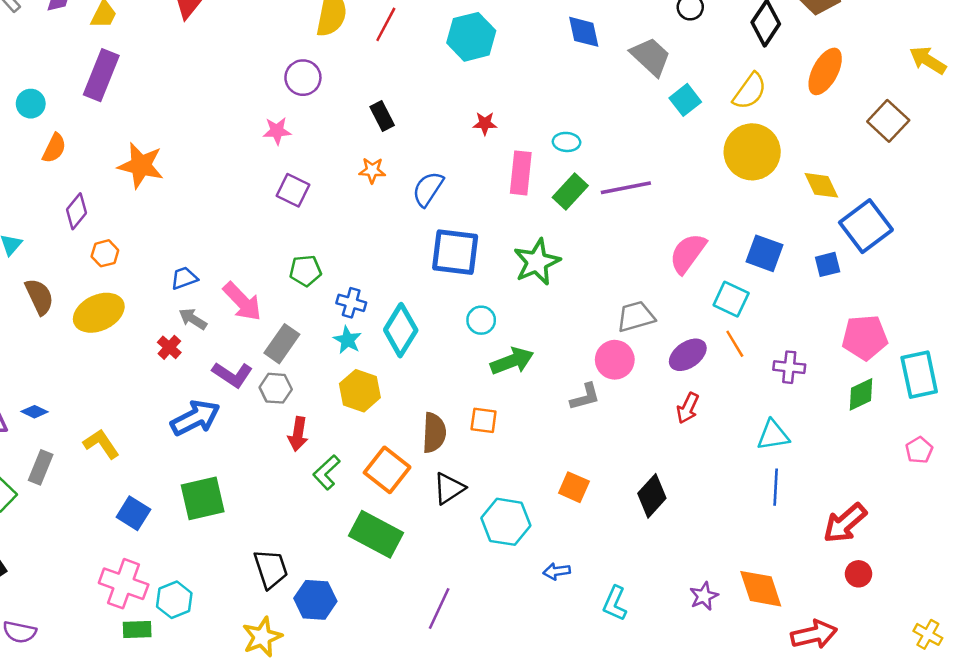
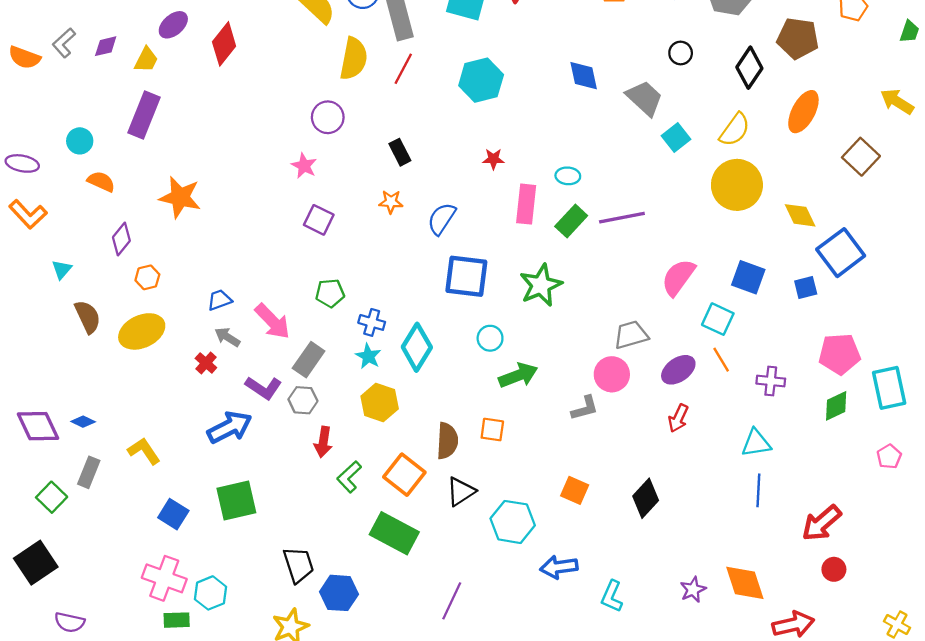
pink star: (277, 131) -> (304, 166), turned 30
orange semicircle: (54, 148) -> (101, 182), turned -92
blue arrow: (557, 571) -> (559, 567), size x1.5

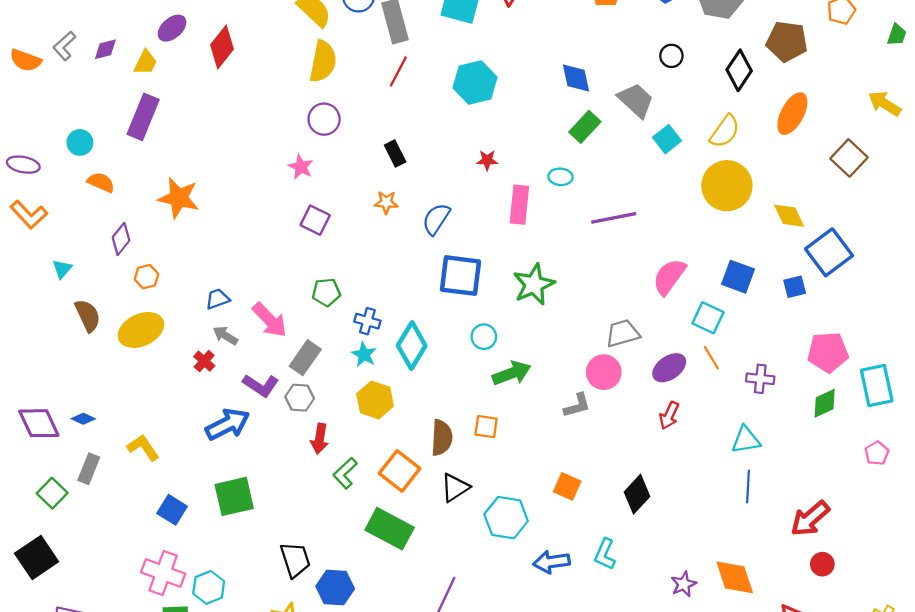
yellow semicircle: (354, 59) -> (323, 61), moved
green rectangle: (571, 221) -> (585, 127), moved
cyan L-shape: (612, 596) -> (605, 554), moved

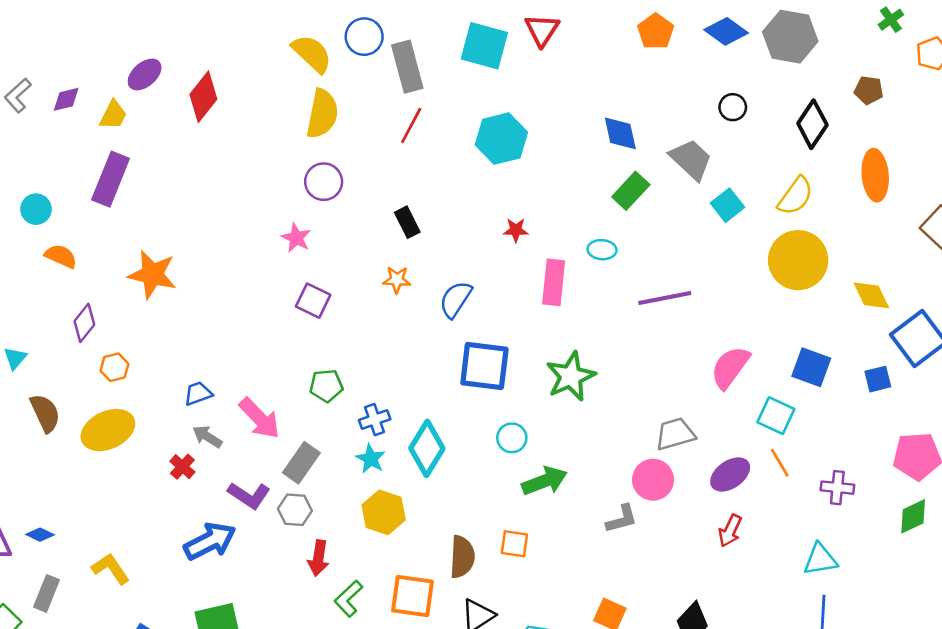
brown pentagon: (787, 41) -> (869, 90), size x0.6
orange ellipse: (792, 114) -> (875, 175), turned -33
blue cross: (367, 321) -> (375, 420), turned -35
orange square: (400, 471) -> (412, 596), turned -30

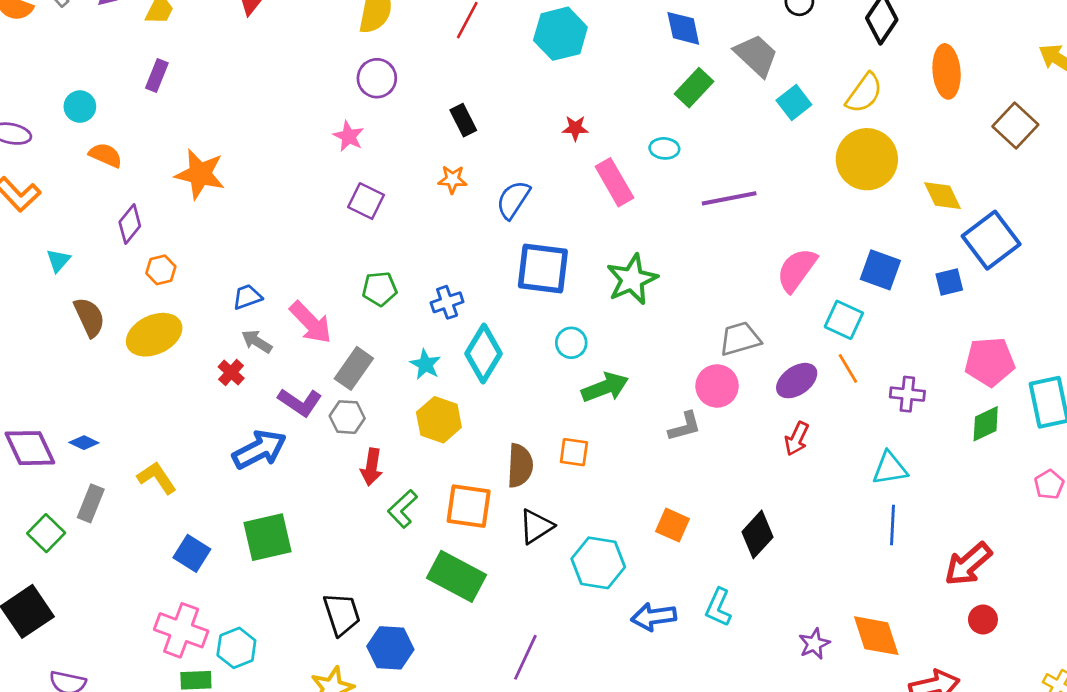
purple rectangle: (111, 179) -> (157, 76), size x0.6
pink rectangle: (554, 282) -> (614, 182), turned -36
blue cross: (375, 420) -> (447, 302), moved

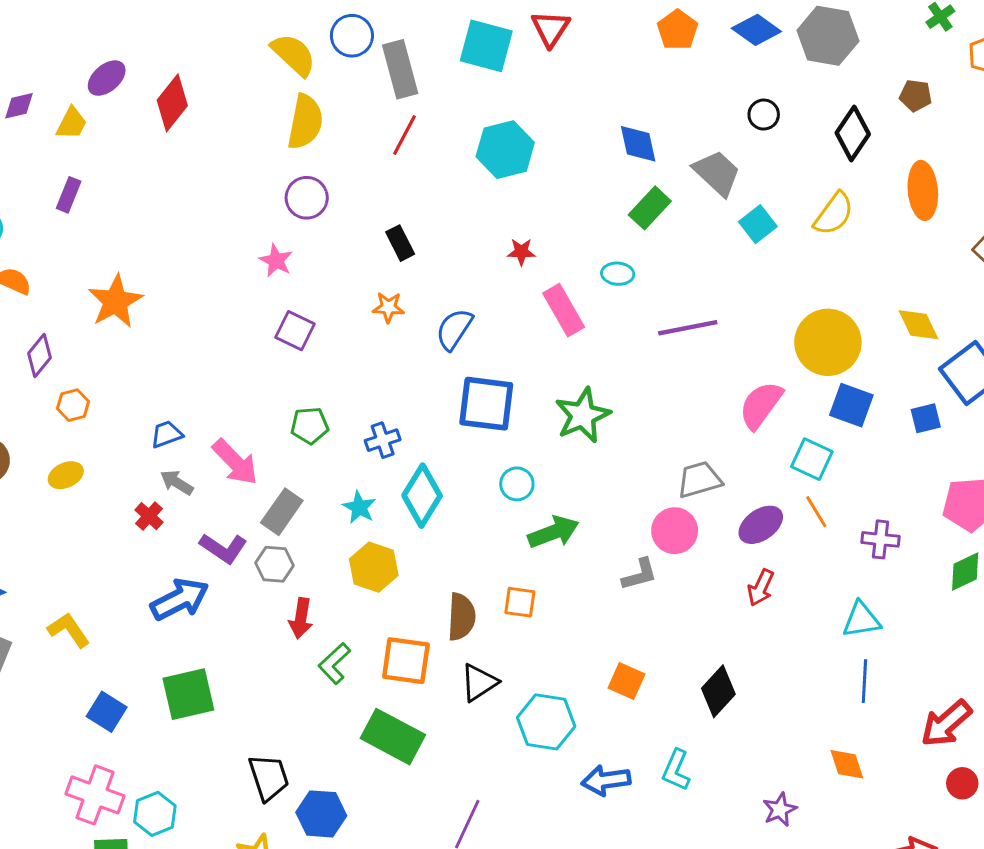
yellow circle: (867, 159) -> (828, 342), moved
orange star: (200, 174) -> (115, 301), turned 30
yellow ellipse: (154, 335) -> (66, 475), size x0.6
orange diamond: (876, 636) -> (847, 764), moved, size x0.7

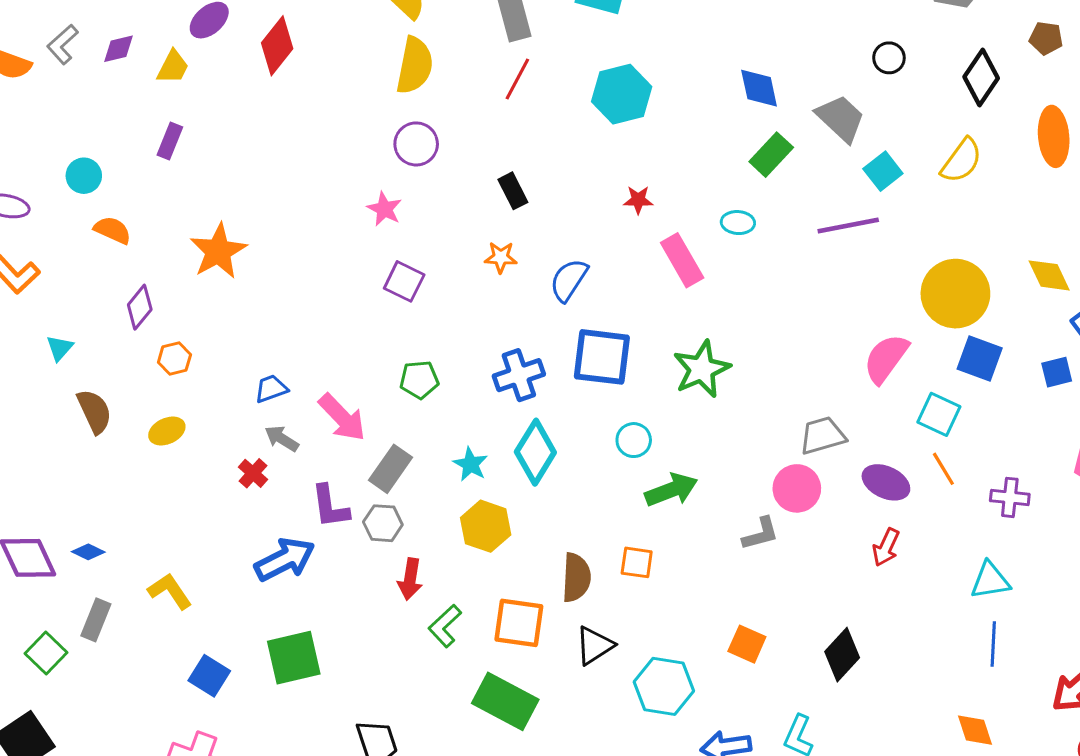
purple line: (688, 328) -> (848, 226), moved
blue cross: (383, 440) -> (519, 375), moved, size x1.4
purple ellipse: (761, 525) -> (886, 482), turned 60
purple L-shape: (223, 548) -> (330, 507), turned 48

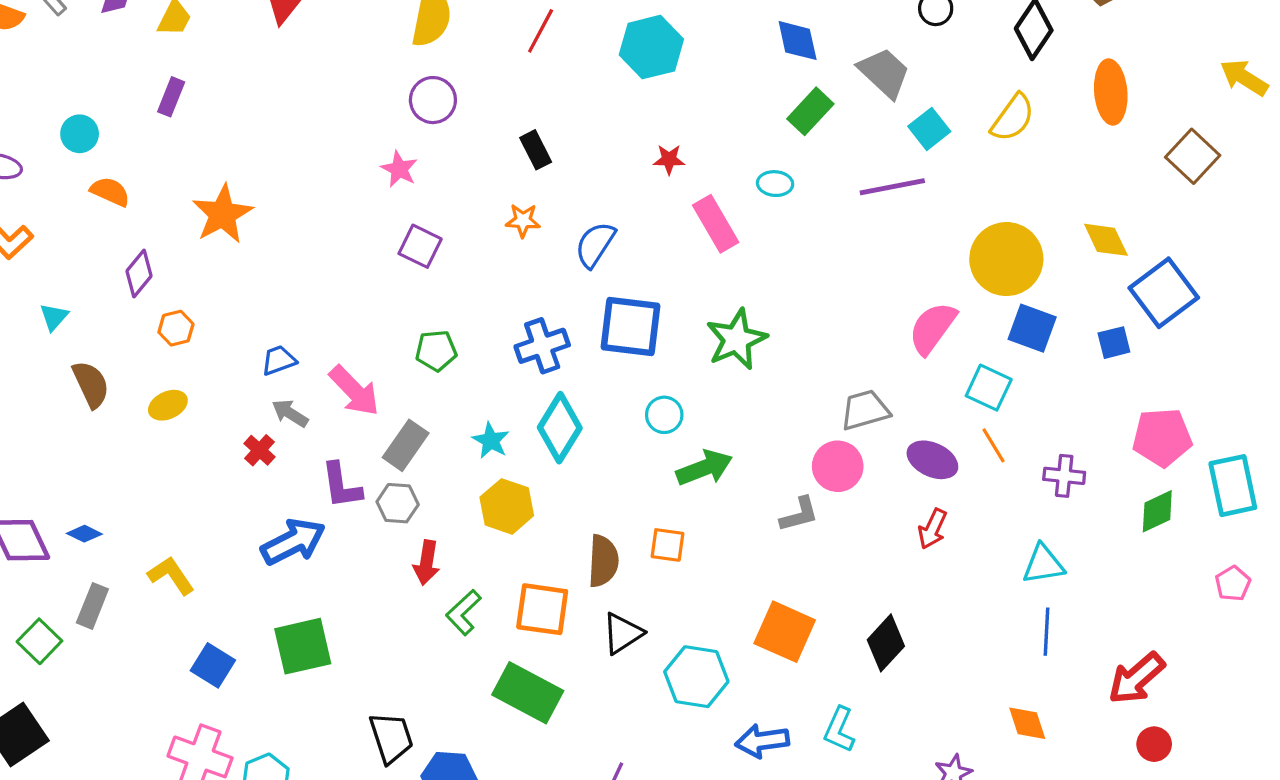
orange square: (747, 644) -> (785, 632), size x1.5

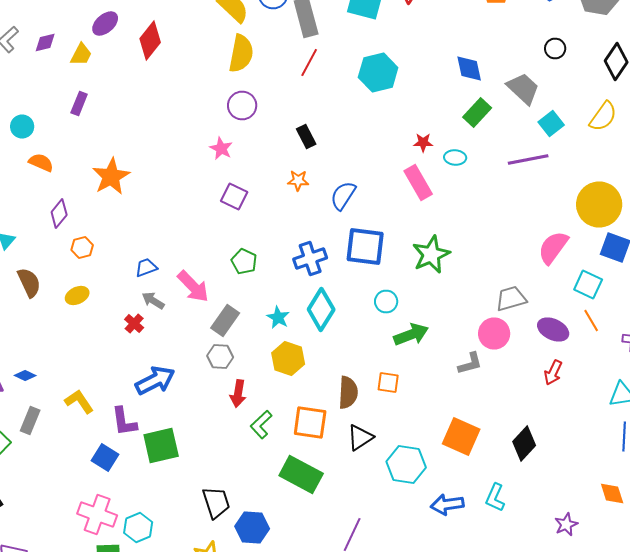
red star: (669, 159) -> (423, 142), moved
green pentagon: (436, 351) -> (244, 262), turned 30
purple L-shape: (341, 486) -> (124, 422), moved

